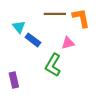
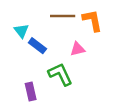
green L-shape: (53, 65) -> (60, 74), turned 125
purple rectangle: (14, 80) -> (31, 91), moved

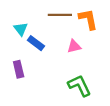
green L-shape: (60, 74) -> (79, 86), moved
purple rectangle: (31, 91) -> (19, 69), moved

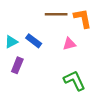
cyan triangle: (21, 29) -> (11, 42), moved, turned 40
purple rectangle: (19, 69) -> (17, 65), turned 35

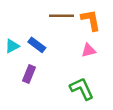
pink triangle: (69, 44) -> (88, 50), moved
purple rectangle: (17, 65) -> (29, 74), moved

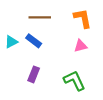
brown line: (62, 16) -> (40, 17), moved
purple rectangle: (29, 74) -> (34, 74), moved

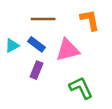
pink triangle: (81, 46) -> (68, 50), moved, size x1.6
purple rectangle: (34, 74) -> (37, 70), moved

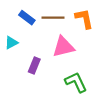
brown line: (43, 19) -> (53, 18), moved
blue rectangle: (37, 44) -> (27, 18), moved

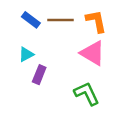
cyan triangle: (11, 43) -> (26, 54), moved
pink triangle: (63, 47) -> (93, 53), moved, turned 45

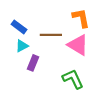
blue rectangle: (31, 20) -> (19, 27), moved
brown line: (61, 20) -> (51, 35), moved

